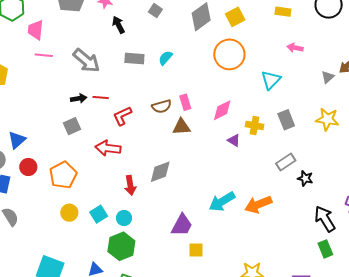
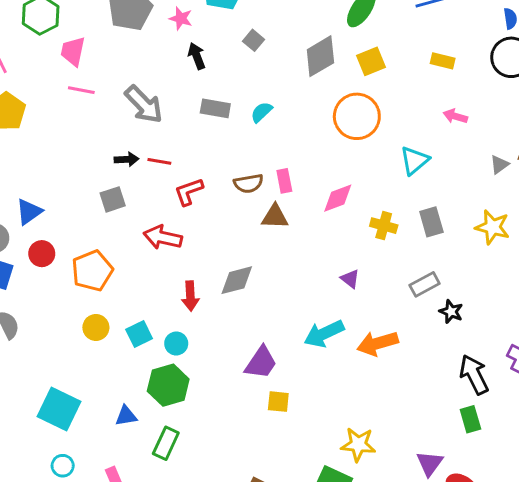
purple triangle: (234, 140) -> (350, 279), moved

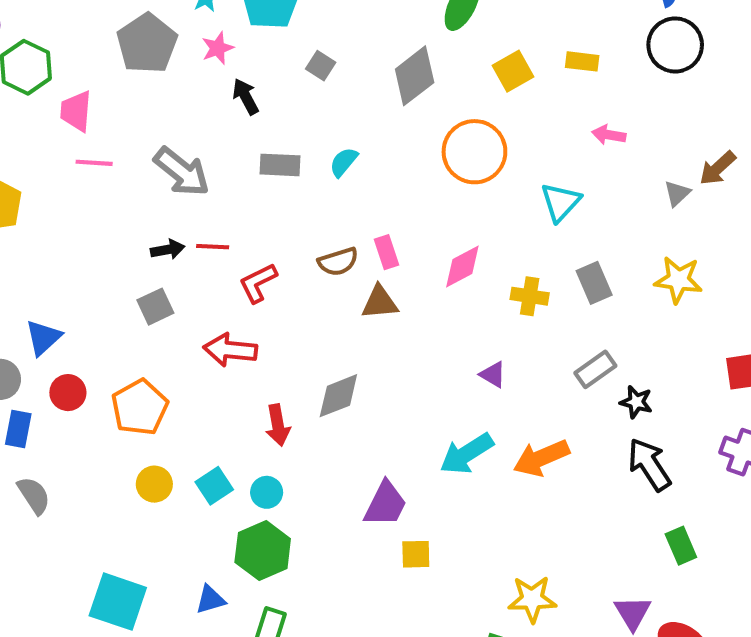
pink star: (181, 18) -> (218, 48), turned -30
yellow square: (371, 61) -> (513, 71), moved
black arrow: (474, 375) -> (649, 465), moved

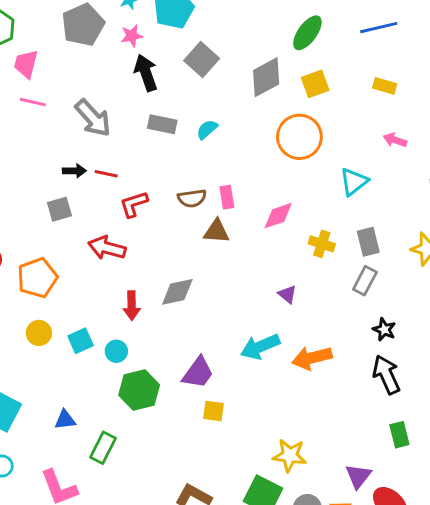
gray square: (321, 66) -> (202, 60), size x1.6
yellow square: (513, 71) -> (315, 84), moved
black arrow: (246, 97) -> (146, 73), size x1.4
gray rectangle: (595, 369) -> (365, 281), moved, turned -36
green hexagon: (263, 550) -> (139, 390), moved

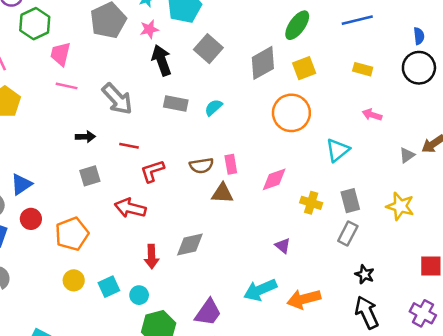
black arrow: (74, 171) -> (85, 137), moved

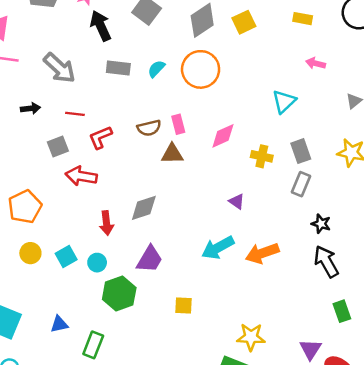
orange circle: (291, 113) -> (201, 69), moved
gray square: (90, 176) -> (58, 146), moved
purple trapezoid: (208, 312) -> (150, 259), moved

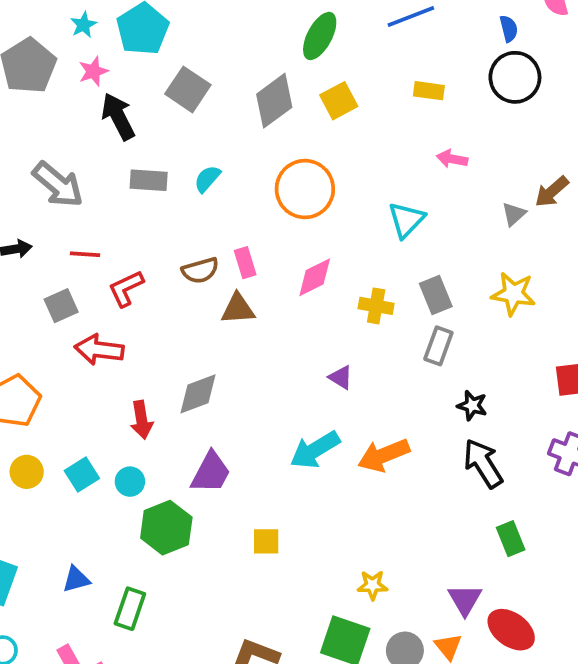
orange circle: (201, 69) -> (305, 189), moved
yellow star: (251, 337) -> (372, 585), size x0.7

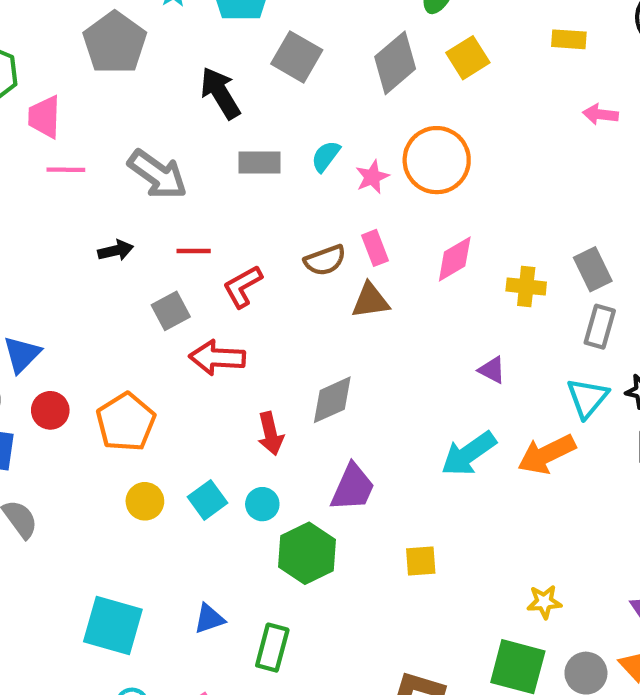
pink star: (93, 71) -> (372, 177), moved
cyan triangle: (406, 220) -> (587, 398), moved

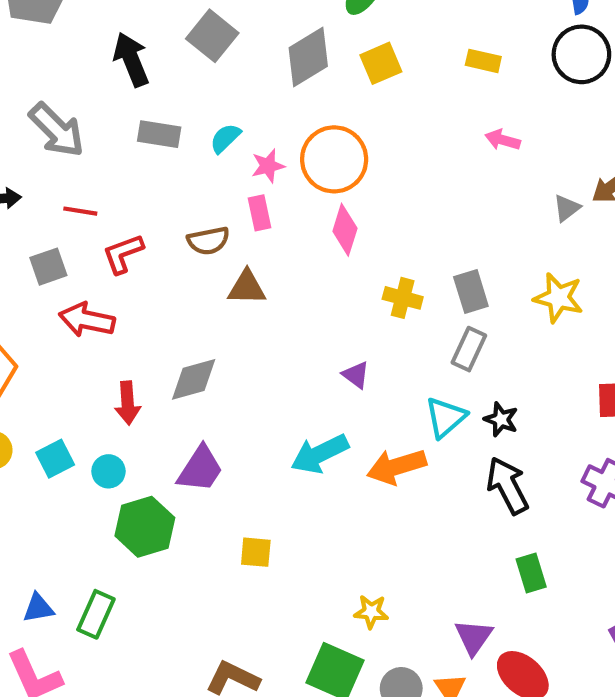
pink rectangle: (375, 248) -> (260, 213), moved
pink diamond: (455, 259) -> (345, 230), moved, turned -51
blue triangle: (209, 619) -> (38, 608), moved

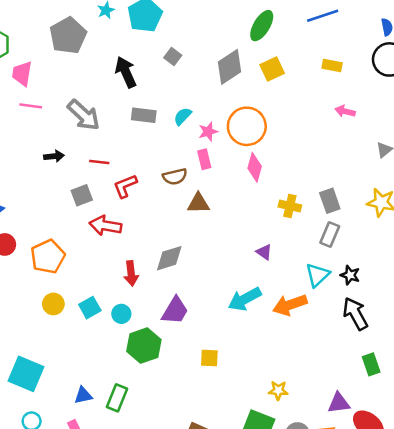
gray square: (212, 36) -> (173, 57), size x0.6
purple triangle: (474, 637) -> (339, 403), turned 50

